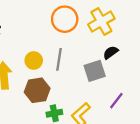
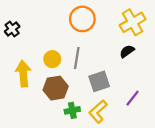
yellow cross: (101, 21) -> (133, 22), moved
gray square: (95, 71) -> (99, 81), moved

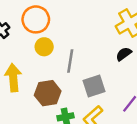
orange circle: (82, 19) -> (36, 19), moved
yellow circle: (52, 59) -> (44, 47), moved

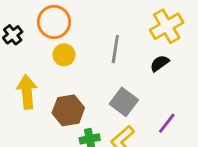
gray line: (70, 61) -> (115, 49), moved
gray square: (94, 86) -> (124, 102), turned -35

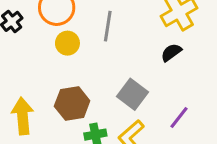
gray line: (115, 49) -> (108, 26), moved
yellow arrow: (27, 92) -> (23, 116), moved

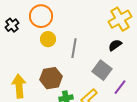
gray line: (108, 26) -> (74, 48), moved
gray square: (133, 94) -> (102, 70), moved

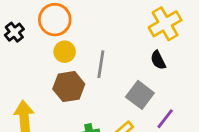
black semicircle: (115, 45) -> (158, 60), turned -80
brown hexagon: (51, 78) -> (69, 87), moved

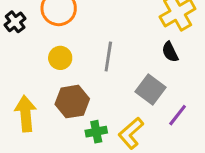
yellow circle: (65, 52) -> (60, 58), moved
brown hexagon: (69, 87) -> (72, 102), moved

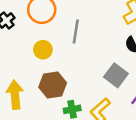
gray line: (108, 56) -> (76, 31), moved

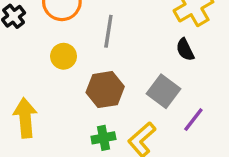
brown hexagon: (53, 85) -> (105, 90), moved

